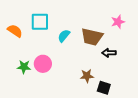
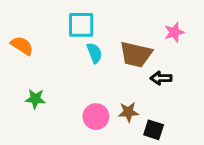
cyan square: (40, 22) -> (81, 25), moved
cyan semicircle: (64, 36) -> (94, 53), turned 120
pink circle: (43, 64) -> (96, 117), moved

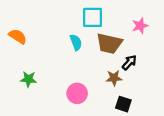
cyan square: (81, 25) -> (93, 17), moved
black arrow: (161, 78) -> (129, 62), turned 133
brown star: (128, 112) -> (114, 78), moved

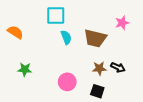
cyan square: (93, 17) -> (56, 16), moved
black arrow: (129, 62) -> (118, 67), moved, turned 72
black square: (123, 104) -> (97, 91), moved

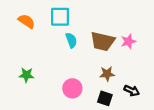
pink star: (122, 23) -> (128, 41), moved
orange semicircle: (15, 32) -> (26, 21), moved
black arrow: (118, 67) -> (132, 91), moved

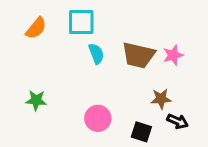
orange semicircle: (26, 21) -> (36, 28), turned 96
brown star: (107, 74) -> (161, 99), moved

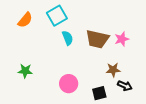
cyan square: (81, 22) -> (57, 16), turned -30
black square: (141, 132) -> (99, 93), turned -32

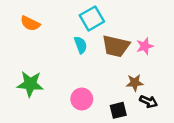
cyan square: (57, 16) -> (92, 18), moved
orange semicircle: (25, 20) -> (30, 23), turned 77
green star: (25, 71) -> (30, 84), size x1.5

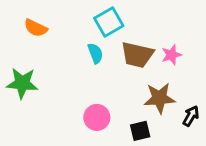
brown star: (135, 83) -> (160, 98), size x1.5
green star: (30, 84) -> (22, 83), moved
black arrow: (149, 102) -> (191, 116), moved, turned -84

